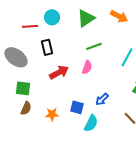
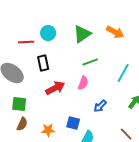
blue arrow: (102, 99) -> (100, 106), moved

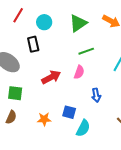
red line: (26, 42) -> (18, 15), moved, turned -56
black rectangle: (43, 63) -> (33, 44), moved
blue arrow: (100, 106) -> (96, 95), turned -56
brown semicircle: (22, 124) -> (11, 117), moved

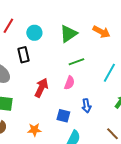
red arrow: (51, 77) -> (41, 88), turned -36
blue square: (69, 112) -> (63, 116), moved

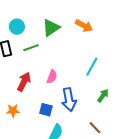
green line: (76, 62) -> (31, 48), moved
blue arrow: (86, 106) -> (69, 100), size x1.6
orange star: (34, 130) -> (13, 111), moved

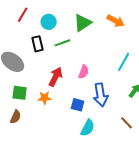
orange star: (13, 111) -> (45, 98), moved

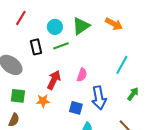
cyan circle: (49, 22) -> (55, 27), moved

